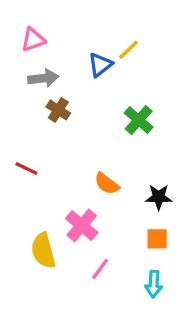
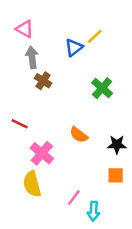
pink triangle: (33, 40) -> (25, 29), turned 48
gray arrow: (43, 78) -> (32, 57), turned -90
pink cross: (82, 225) -> (42, 153), moved
cyan arrow: (154, 284) -> (93, 211), moved

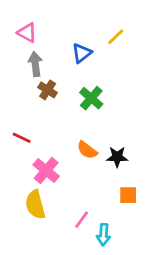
yellow line: (95, 36) -> (116, 37), moved
green cross: (102, 88) -> (91, 98), moved
black star: (117, 145) -> (117, 157), moved

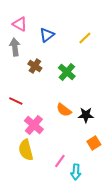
yellow line: (116, 37) -> (85, 38), moved
blue triangle: (82, 53) -> (47, 35), moved
gray arrow: (35, 64) -> (15, 47), moved
orange square: (128, 195) -> (94, 143), turned -32

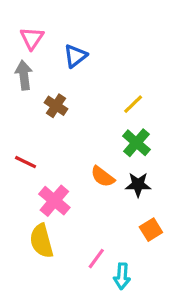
pink triangle: (20, 24) -> (32, 38), turned 35
yellow line: (85, 38) -> (133, 104), moved
green cross: (67, 72) -> (136, 143), moved

